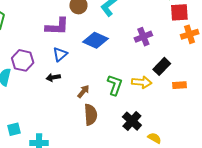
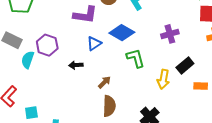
blue triangle: (60, 54) -> (94, 44), moved
yellow arrow: (142, 82) -> (163, 79), turned 90
green L-shape: (115, 85) -> (136, 58), moved, turned -40

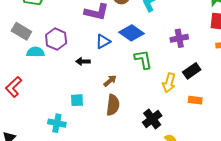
cyan semicircle: (28, 60) -> (35, 52), turned 66
orange rectangle: (201, 86) -> (195, 100), moved
cyan square: (31, 113) -> (77, 100), moved

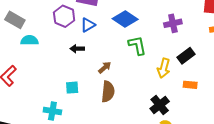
purple hexagon: (56, 39) -> (64, 16), moved
blue triangle: (103, 41) -> (88, 25), moved
black cross: (152, 119) -> (160, 105), moved

